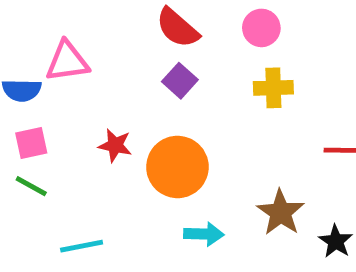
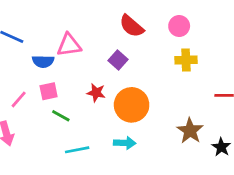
purple square: (180, 81) -> (118, 60), moved
green line: (31, 186) -> (61, 116), moved
cyan arrow: (204, 234) -> (125, 143), moved

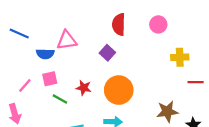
red semicircle: (132, 26) -> (119, 24), turned 50
yellow cross: (186, 60) -> (180, 57), moved
red star: (96, 93) -> (84, 88), moved
brown star: (190, 131) -> (167, 112), turned 30

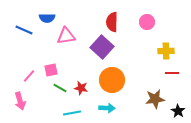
purple square: (107, 53) -> (102, 47), size x1.6
blue semicircle: (45, 54) -> (47, 18), moved
red line: (196, 82) -> (172, 73), moved
red star: (84, 88) -> (81, 88), moved

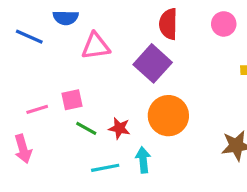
pink line: (29, 76) -> (37, 109), turned 32
cyan arrow: (107, 108) -> (143, 160), moved, turned -98

